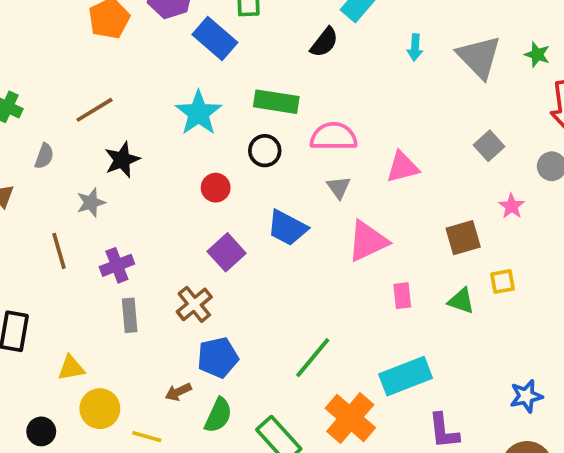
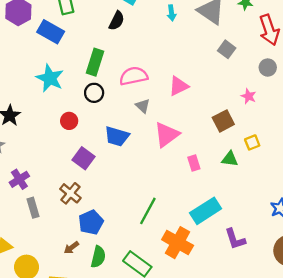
green rectangle: (276, 102) -> (95, 62), turned -70
gray square: (489, 146) -> (227, 49), moved

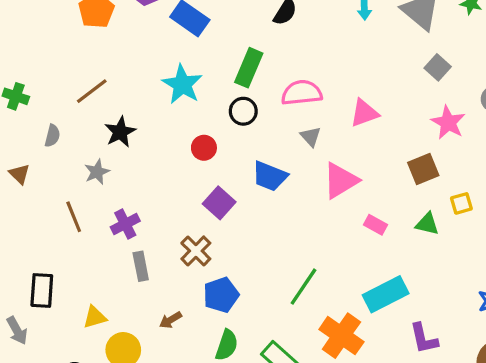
pink star: (249, 96) -> (448, 123), moved, size x1.5
pink rectangle: (194, 163) -> (375, 225), turned -49
brown arrow: (71, 248) -> (171, 320), moved

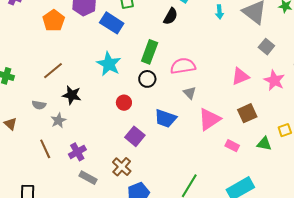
pink triangle: (364, 113) -> (240, 76), moved
black star: (120, 132) -> (72, 95), turned -30
gray semicircle: (52, 136) -> (39, 105), moved, turned 88
brown square: (423, 169) -> (247, 113), moved
gray rectangle: (141, 266) -> (88, 178), turned -48

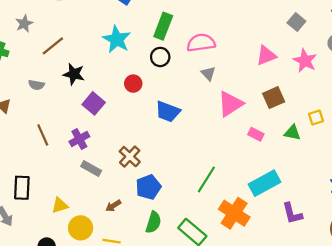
blue trapezoid: (165, 118) -> (168, 112), moved
gray star: (58, 120) -> (24, 24), moved
purple square: (135, 136) -> (94, 103), moved

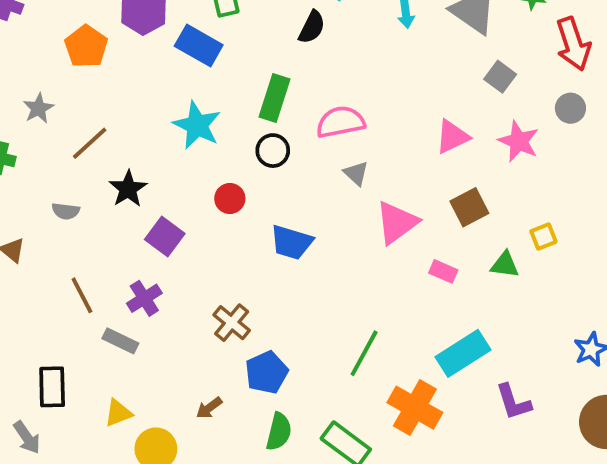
black star: (74, 74) -> (128, 189), turned 30
gray rectangle: (91, 168) -> (120, 341), moved

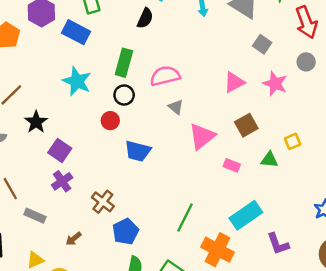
red circle: (230, 199) -> (110, 121), moved
purple cross: (144, 298) -> (62, 181), moved
brown arrow: (209, 408) -> (74, 239), moved

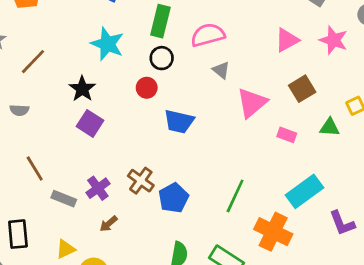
black star: (36, 122) -> (82, 89), moved
purple cross: (62, 181) -> (98, 188), moved
blue pentagon: (125, 232) -> (174, 198), moved

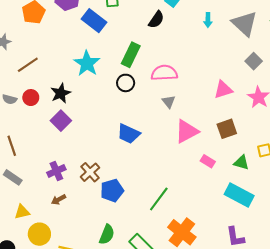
red circle: (147, 88) -> (31, 98), moved
cyan rectangle: (305, 191) -> (239, 195), moved, turned 52
gray rectangle: (64, 199) -> (13, 177), moved

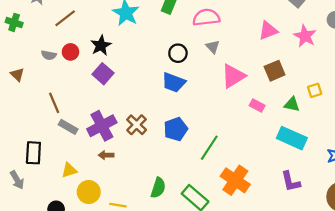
black circle: (126, 83) -> (178, 53), moved
purple cross: (56, 171) -> (102, 126), size x1.5
gray rectangle: (13, 177) -> (68, 127), moved
blue pentagon: (112, 191) -> (176, 129), moved
brown arrow: (59, 200) -> (106, 155), turned 32

